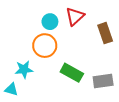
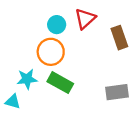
green rectangle: (72, 73) -> (60, 83), moved

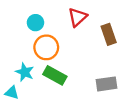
cyan circle: (57, 25) -> (35, 23), moved
cyan star: (27, 79) -> (25, 72), turned 30

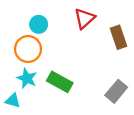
orange circle: (46, 47) -> (28, 49), moved
gray rectangle: (107, 84) -> (116, 91), turned -42

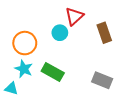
cyan circle: (39, 24) -> (60, 33), moved
gray rectangle: (116, 91) -> (102, 80), turned 72

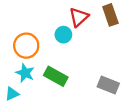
brown rectangle: (104, 33) -> (110, 15), moved
cyan triangle: (11, 88) -> (12, 94), turned -40

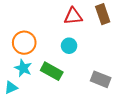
red triangle: (79, 17) -> (73, 16), turned 36
cyan circle: (63, 35) -> (69, 46), moved

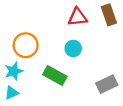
cyan star: (23, 68) -> (14, 71), moved, turned 30
gray rectangle: (101, 79) -> (107, 84), turned -48

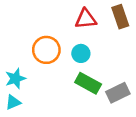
orange circle: (26, 45) -> (46, 50), moved
green rectangle: (55, 75) -> (88, 83), moved

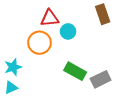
red triangle: (86, 19) -> (50, 18), moved
cyan circle: (81, 53) -> (68, 31), moved

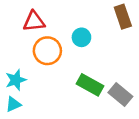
red triangle: (50, 18) -> (34, 21), moved
gray rectangle: (101, 79) -> (120, 95), turned 66

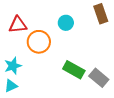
red triangle: (34, 21) -> (18, 25), moved
cyan circle: (81, 37) -> (66, 23), moved

